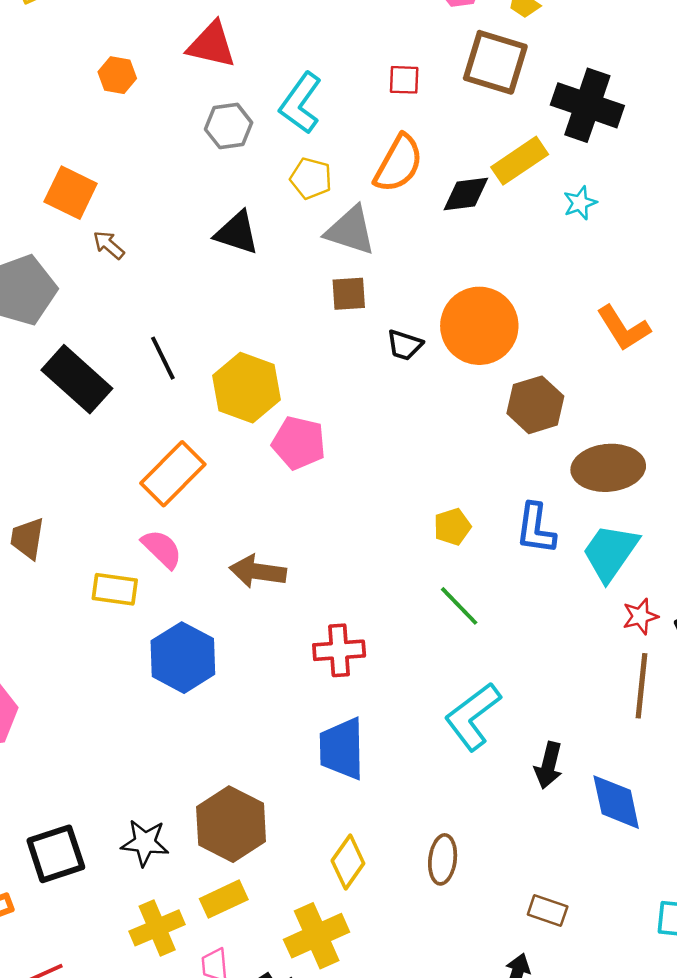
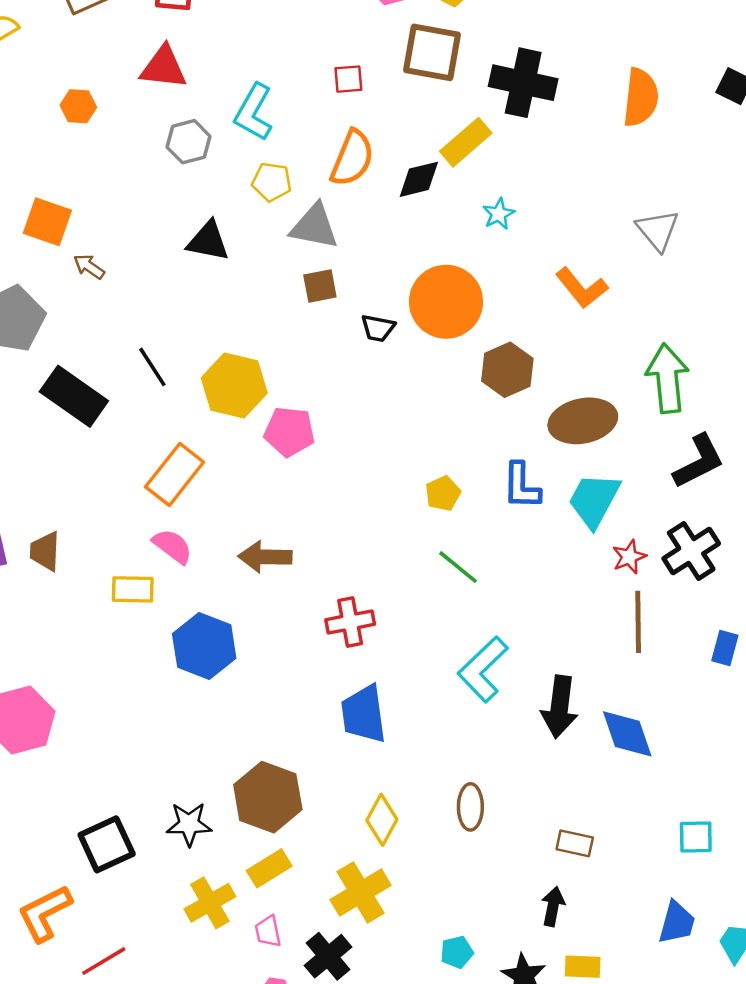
cyan star: (580, 203) -> (499, 214), moved
black arrow: (549, 765) -> (560, 707), size x1.4

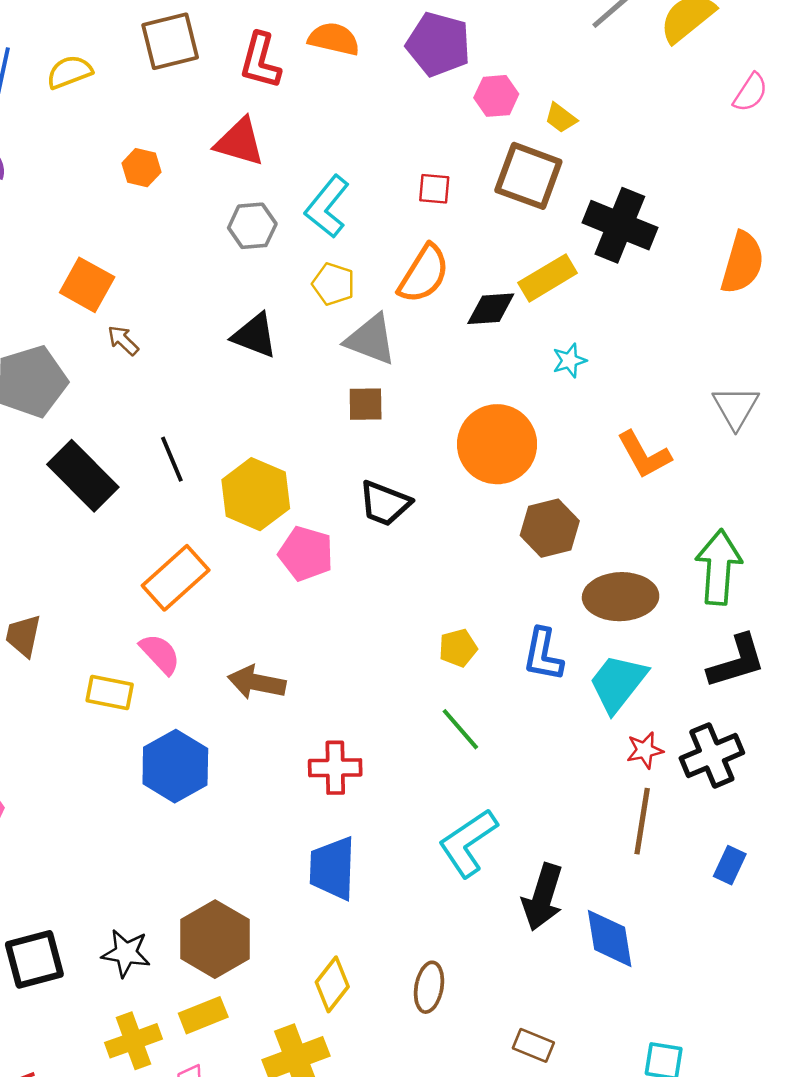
black trapezoid: (378, 328) -> (385, 503), moved, size x1.4

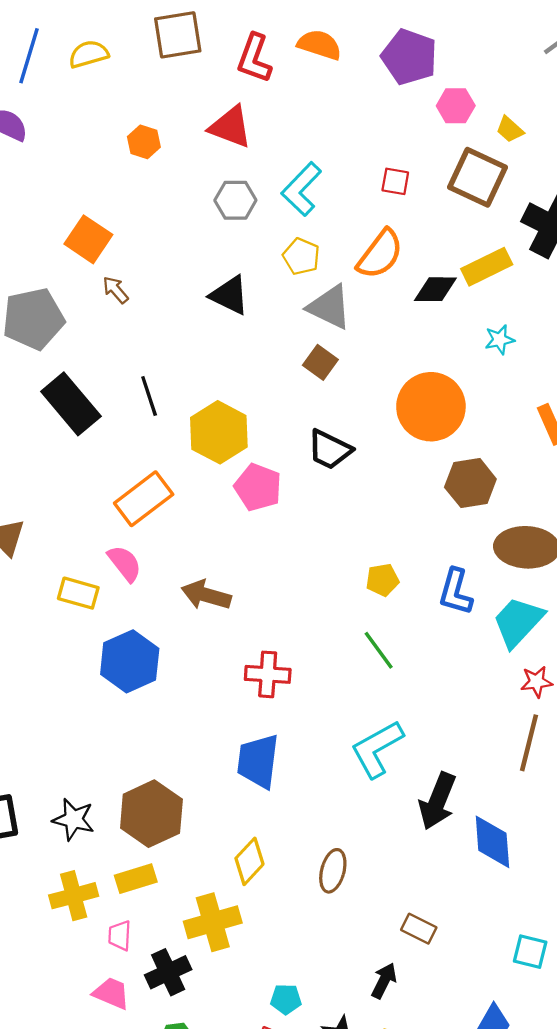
brown square: (366, 404) -> (320, 362), turned 32

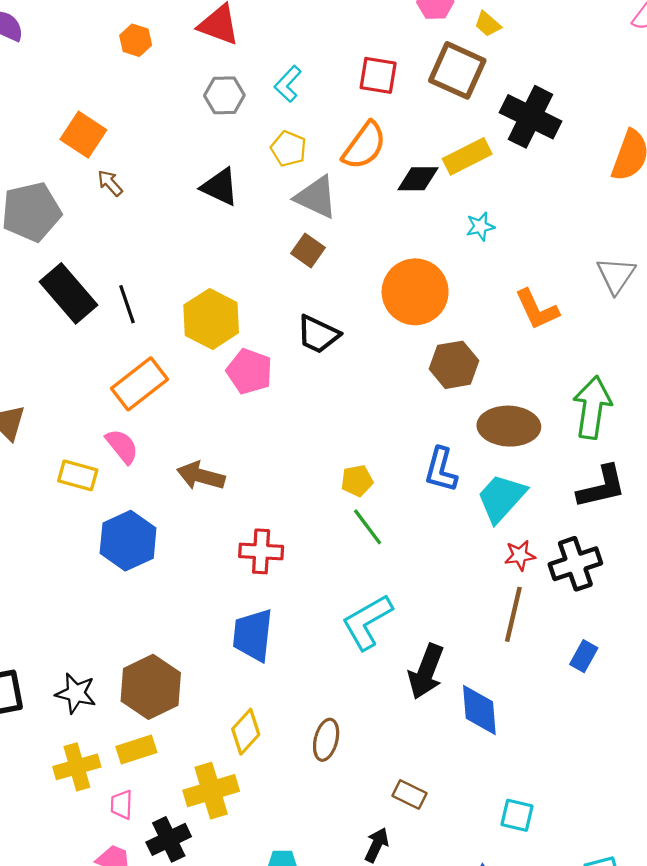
red square: (395, 181) -> (378, 75), size x1.4
cyan L-shape: (301, 189) -> (288, 84), size x0.7
black line: (149, 396) -> (127, 304), moved
yellow pentagon: (382, 580) -> (357, 481), moved

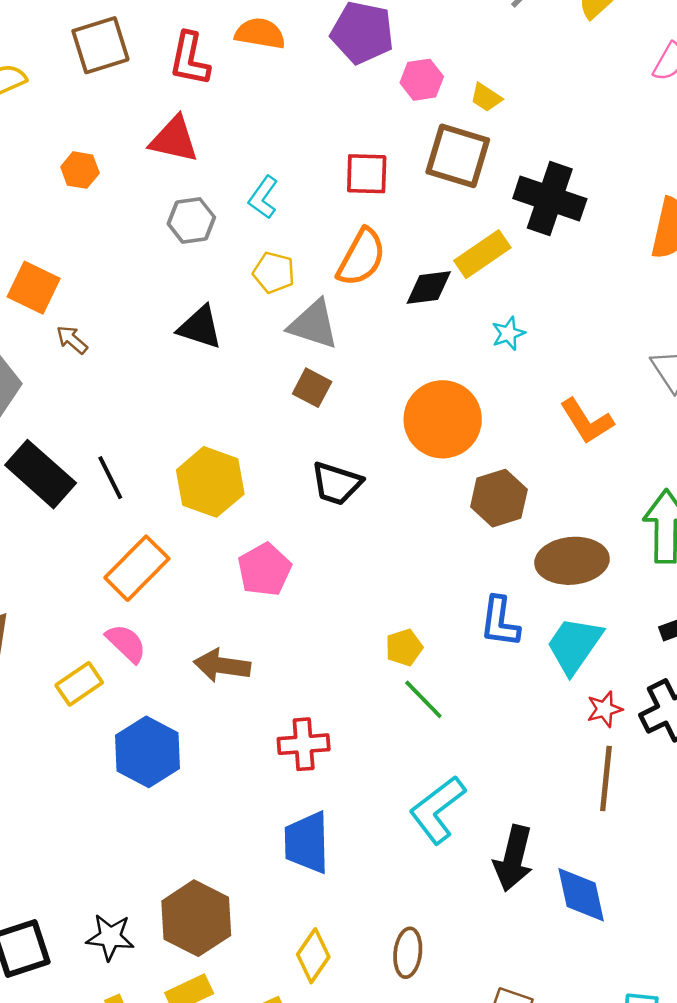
pink pentagon: (249, 371) -> (264, 570), moved, turned 30
yellow rectangle: (78, 475) -> (79, 684), turned -42

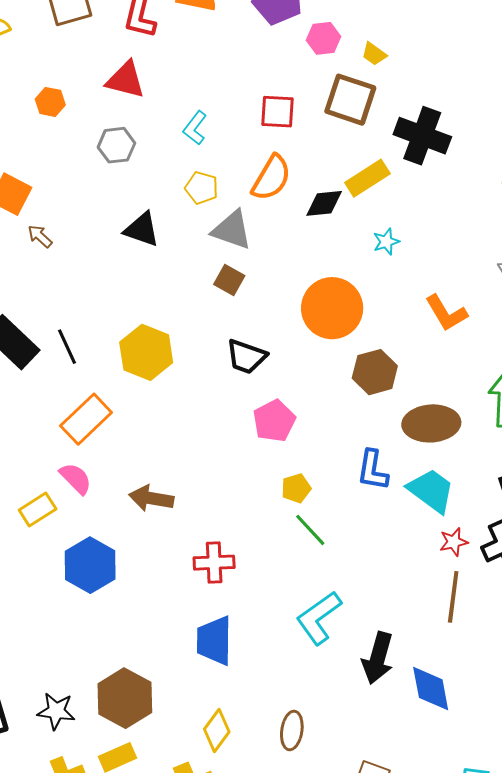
gray hexagon: (191, 220) -> (116, 145), moved
pink pentagon: (264, 570) -> (274, 421), moved
cyan trapezoid: (574, 645) -> (431, 490), turned 90

